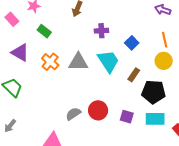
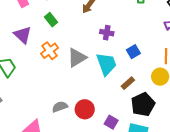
gray triangle: (78, 62) -> (77, 58), turned -45
black pentagon: (154, 92) -> (143, 104), turned 30

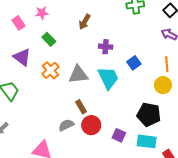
gray triangle: (77, 58) -> (78, 75), turned 30
brown rectangle: (128, 83) -> (81, 107), moved, turned -72
black pentagon: (143, 104) -> (149, 115), turned -30

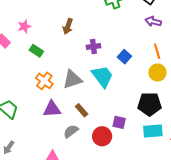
purple triangle: (22, 57) -> (52, 109), moved, turned -30
red circle: (91, 125) -> (102, 136), moved
purple square: (119, 135) -> (119, 122), moved

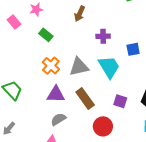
blue square: (124, 57) -> (133, 49), turned 32
brown rectangle: (82, 110) -> (85, 99), size x1.5
purple square: (119, 122) -> (120, 101), moved
gray semicircle: (71, 131) -> (58, 119), moved

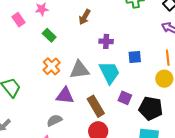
purple triangle: (56, 94) -> (65, 96), moved
brown rectangle: (85, 99) -> (96, 106), moved
purple square: (120, 101) -> (125, 98), moved

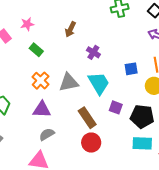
purple cross: (106, 41) -> (93, 52), turned 32
blue square: (135, 57) -> (131, 69), moved
purple triangle: (65, 96) -> (42, 110), moved

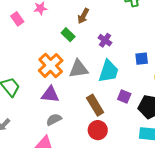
green rectangle: (36, 50) -> (68, 35), moved
orange cross: (41, 81) -> (51, 65), size x1.4
cyan trapezoid: (99, 83) -> (109, 71), turned 45

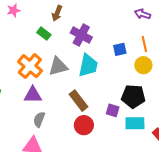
purple cross: (105, 40) -> (81, 35), size x1.5
purple square: (124, 96) -> (113, 110), moved
gray semicircle: (54, 120) -> (39, 119), turned -35

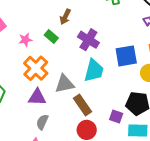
pink star: (14, 10) -> (25, 40), moved
blue square: (120, 49) -> (126, 56), size x1.6
gray triangle: (58, 66) -> (64, 84), moved

